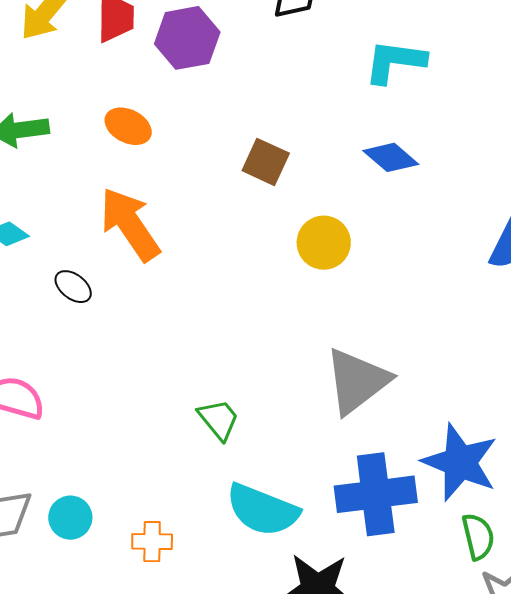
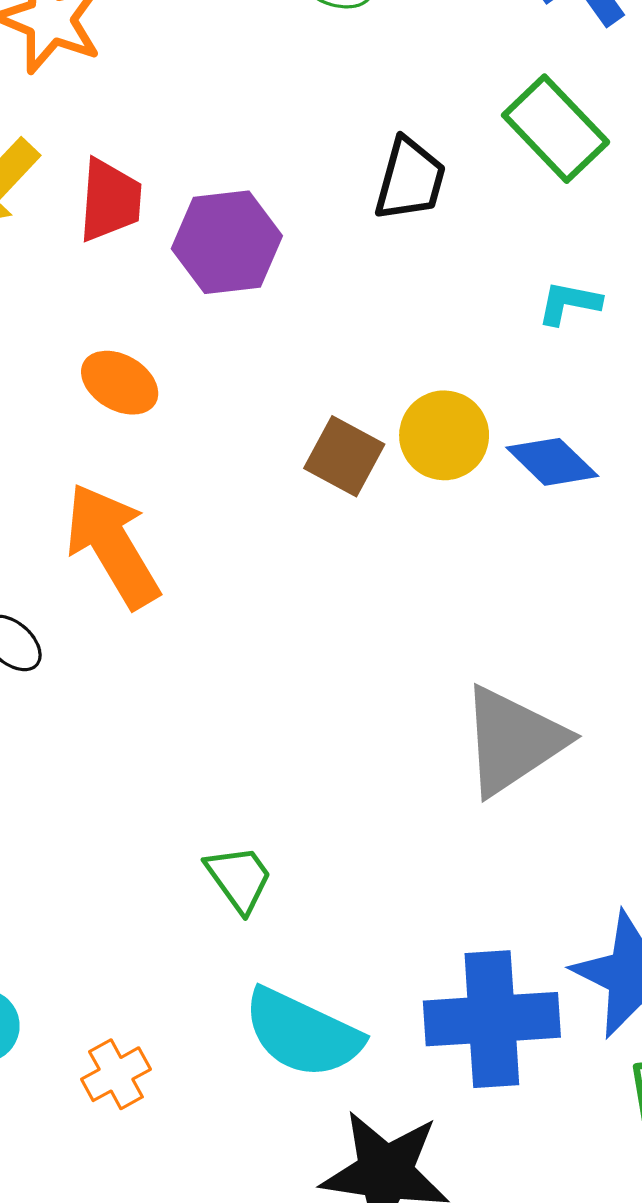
cyan L-shape: (395, 61) -> (569, 303), size x0.6
yellow circle: (324, 243) -> (444, 435), moved
gray triangle: (357, 381) -> (513, 741), moved
orange cross: (152, 542) -> (116, 1074), turned -33

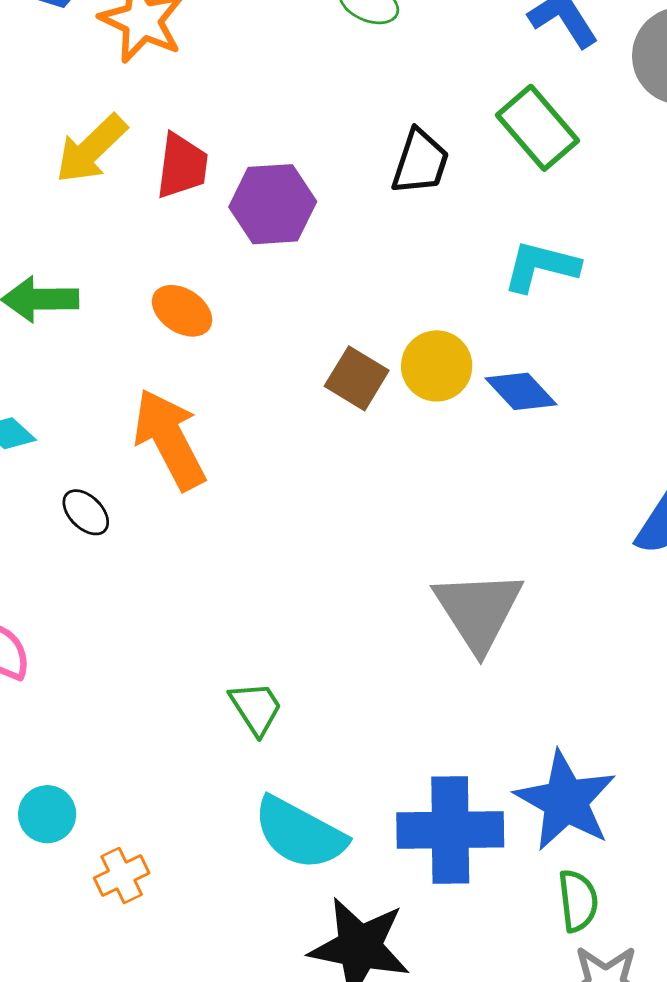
cyan L-shape: (569, 303) -> (541, 266), size x1.5
gray triangle: (513, 741) -> (478, 610), turned -32
orange cross: (116, 1074) -> (122, 876), moved

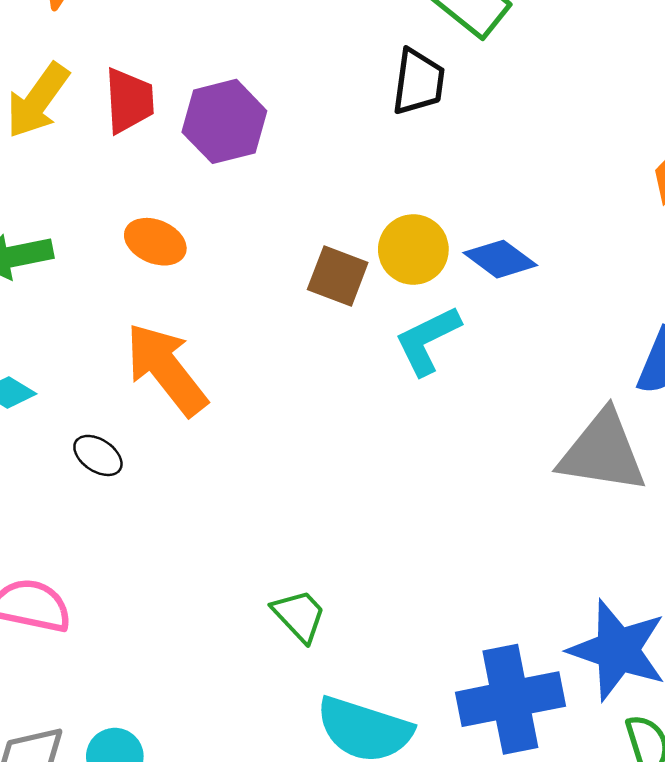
black trapezoid: (420, 162) -> (418, 82), moved
cyan L-shape: (541, 266) -> (428, 340), moved, turned -30
gray triangle: (478, 610) -> (603, 452), moved, turned -38

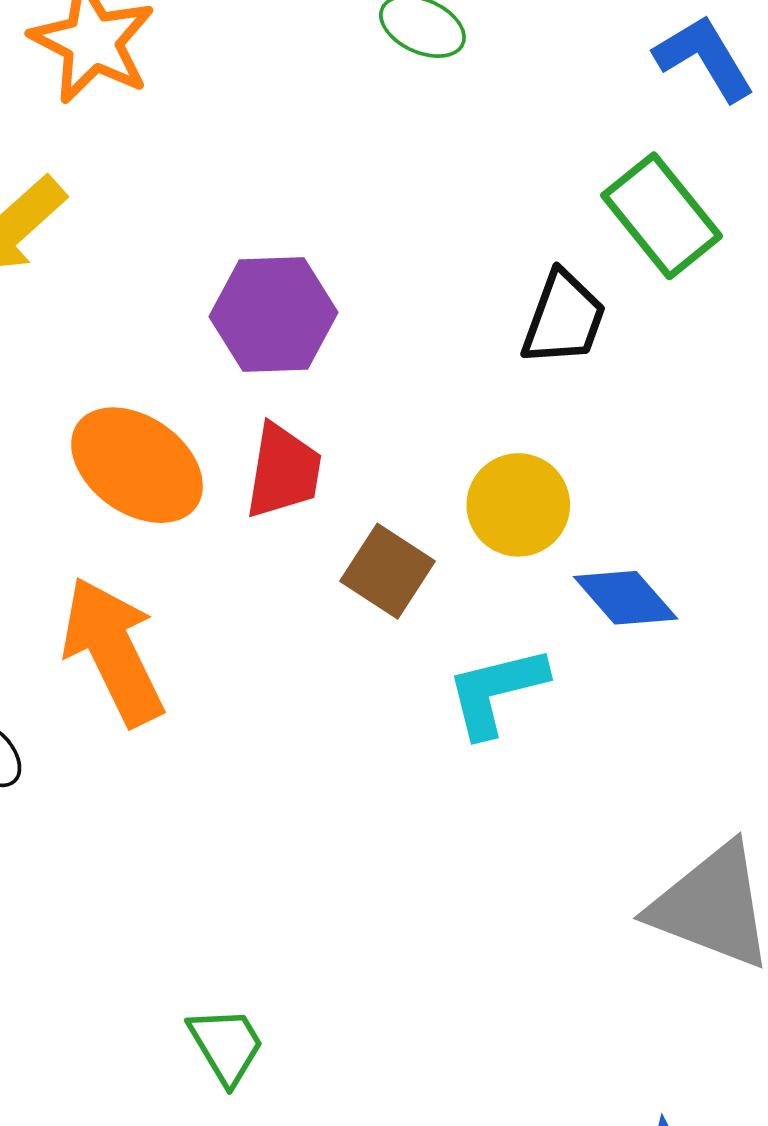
red trapezoid: (129, 101) -> (283, 471), moved
orange ellipse: (155, 242) -> (137, 465), size x1.5
yellow circle: (413, 250) -> (518, 505), moved

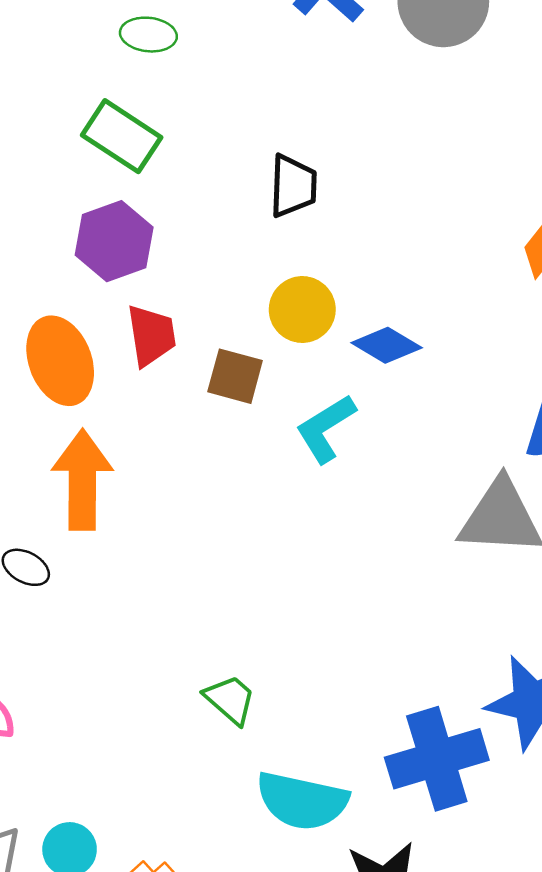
green rectangle: (662, 216) -> (122, 136), moved
orange ellipse: (137, 465) -> (60, 361), turned 52
orange arrow: (113, 651) -> (82, 480), turned 44

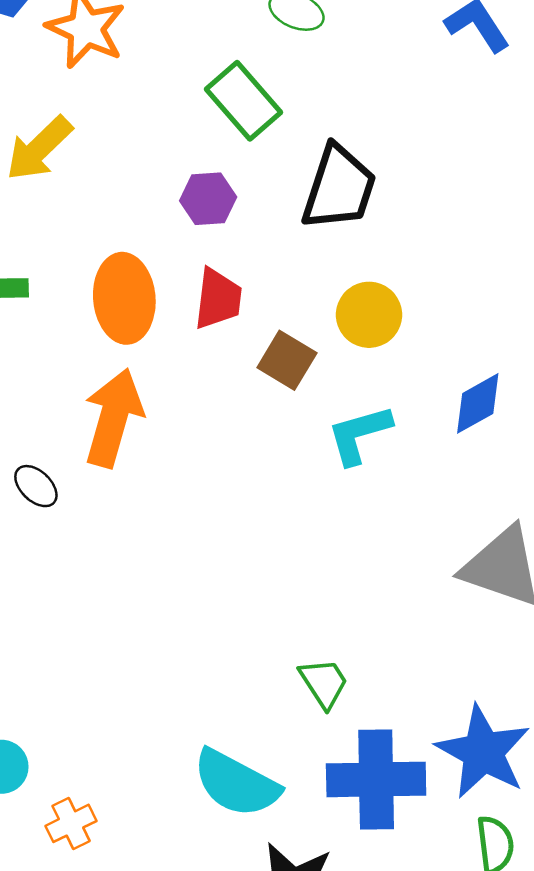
black trapezoid: (293, 186) -> (339, 188), moved, size x1.4
purple hexagon: (114, 241) -> (208, 199), size x0.7
blue diamond: (387, 345) -> (478, 403), moved, turned -76
green trapezoid: (230, 700) -> (324, 683), moved

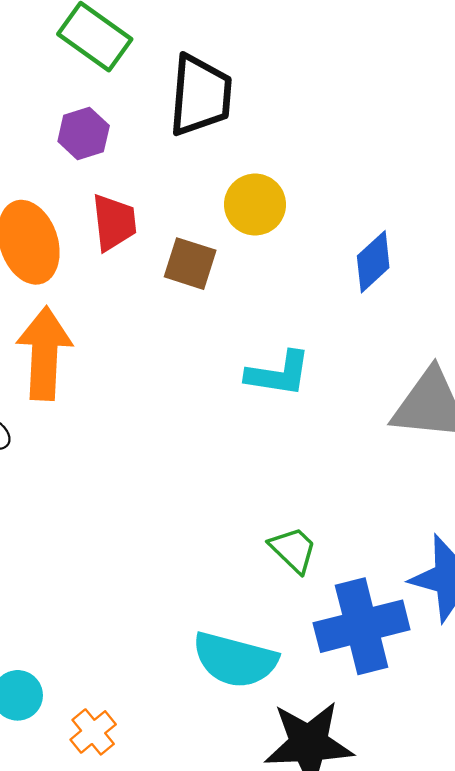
cyan L-shape: (359, 434) -> (278, 374), moved, turned -142

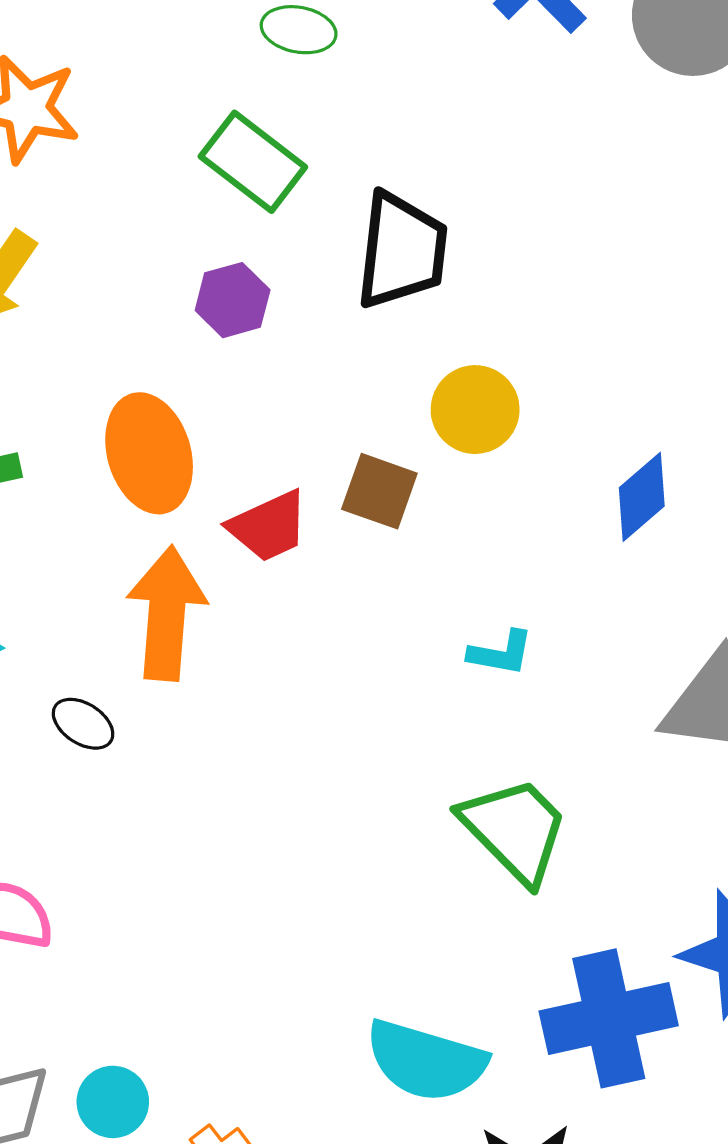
red trapezoid: (114, 222) -> (268, 526), moved, turned 70
cyan L-shape: (278, 374) -> (501, 653), size x0.7
green trapezoid: (293, 550) -> (515, 830), moved, size x1.6

